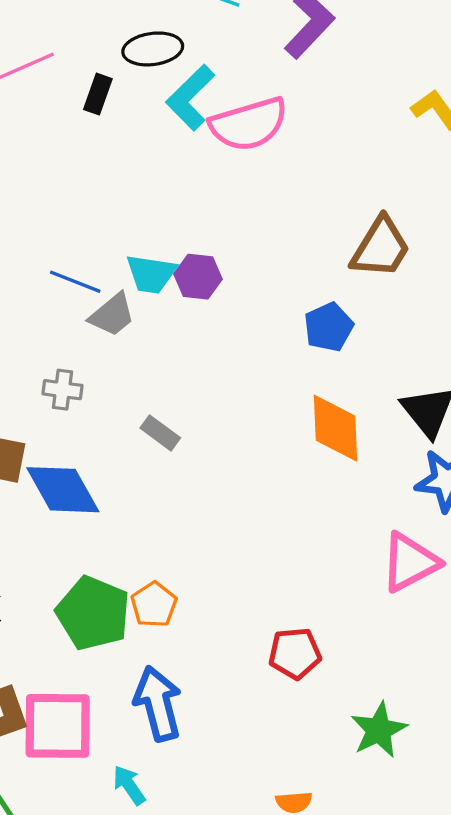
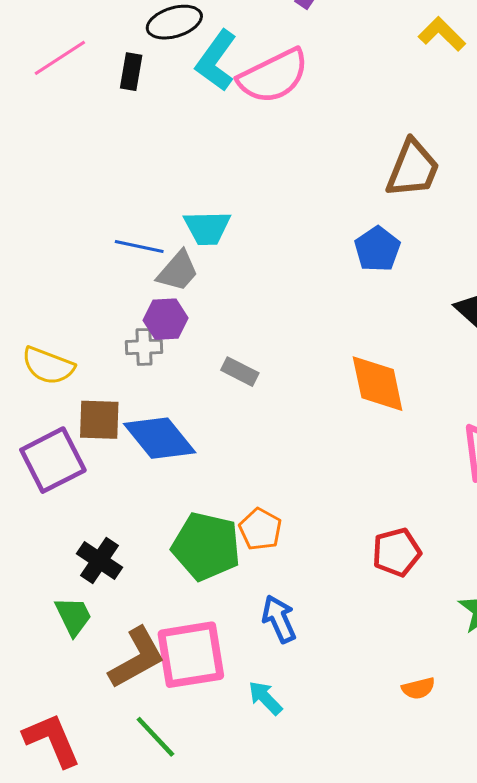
purple hexagon: (198, 277) -> (166, 319), moved
orange diamond: (336, 428) -> (378, 384), moved
blue arrow: (158, 704) -> (279, 619), size x0.7

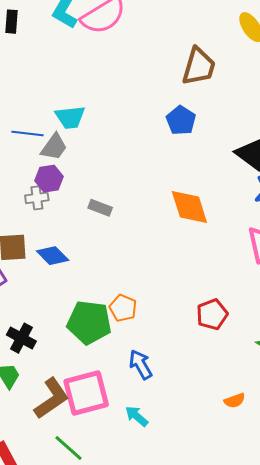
blue diamond: (160, 438) -> (53, 256), size x0.7

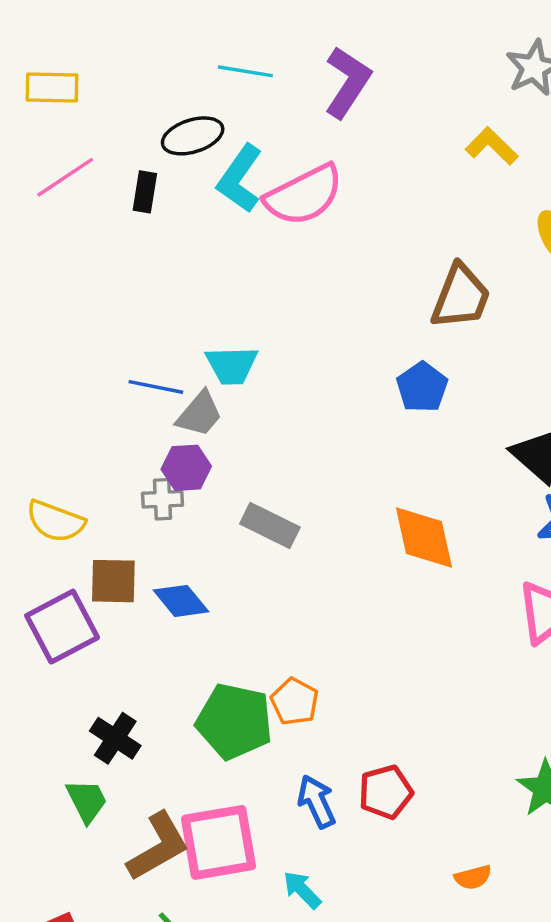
gray rectangle: (100, 208) -> (270, 526), size x1.4
red pentagon: (212, 314) -> (386, 792), moved

